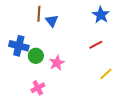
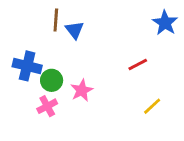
blue star: (101, 15) -> (165, 23), moved
pink cross: (38, 88) -> (47, 106), moved

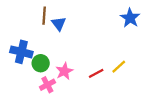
red line: (138, 64) -> (96, 73), moved
pink cross: (47, 106) -> (47, 85), moved
yellow line: (152, 106) -> (119, 67), moved

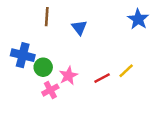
blue triangle: (59, 24) -> (79, 28), moved

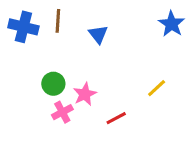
blue cross: (23, 55) -> (23, 27), moved
red line: (102, 78) -> (116, 118), moved

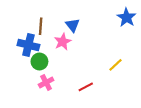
brown line: (58, 21) -> (41, 26), moved
blue cross: (23, 27) -> (28, 45), moved
pink star: (85, 94) -> (63, 42), moved

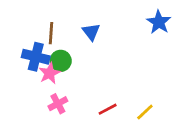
pink star: (63, 42) -> (50, 73), moved
green circle: (39, 62) -> (61, 61), moved
yellow line: (116, 65) -> (145, 112), moved

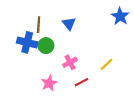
pink star: (50, 73) -> (49, 83), moved
pink cross: (58, 104) -> (70, 62), moved
yellow line: (145, 112) -> (107, 64), moved

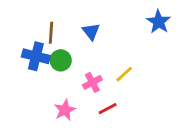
yellow line: (107, 64) -> (124, 74), moved

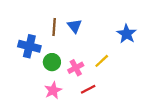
blue star: (159, 22) -> (127, 34), moved
brown line: (51, 33) -> (54, 27), moved
green circle: (61, 60) -> (52, 62), moved

